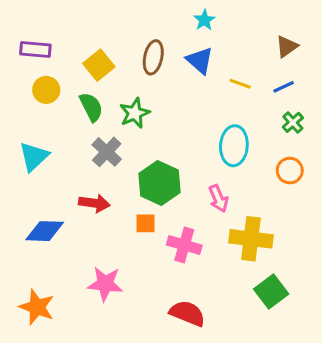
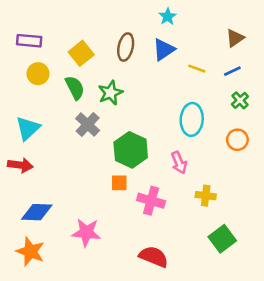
blue triangle: (200, 60) -> (164, 50), turned 45
red arrow: (94, 203) -> (20, 165), moved
blue diamond: (45, 231) -> (37, 212), moved
yellow cross: (251, 239) -> (206, 196), size x0.6

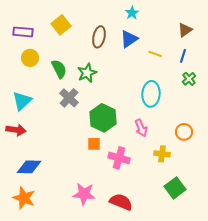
yellow square: (81, 53) -> (61, 25), moved
blue line: (232, 71) -> (183, 56), turned -48
orange circle: (237, 140) -> (184, 132), moved
pink star: (86, 232) -> (84, 194), moved

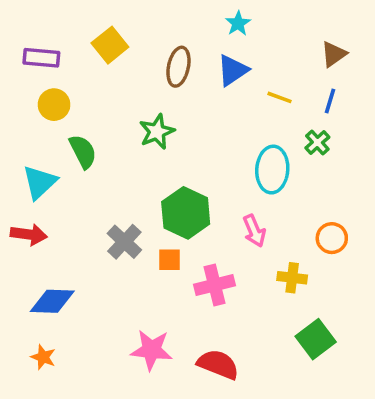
green semicircle: (59, 69) -> (83, 151), moved
green cross: (189, 79) -> (317, 142), moved
gray cross: (69, 98) -> (124, 242), moved
pink cross: (119, 158) -> (215, 285), turned -30
orange star: (24, 198) -> (43, 357), size x0.6

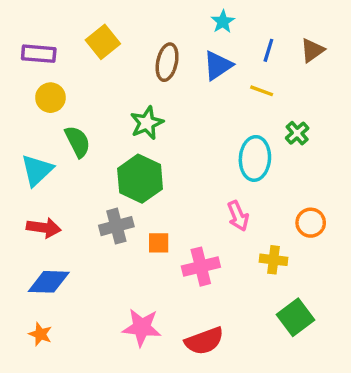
blue line: (330, 101) -> (268, 50), moved
green hexagon: (186, 213) -> (140, 179), moved
red arrow: (29, 234) -> (44, 228), moved
gray cross: (124, 242) -> (116, 226), turned 32
red semicircle: (218, 364) -> (204, 341), turned 138

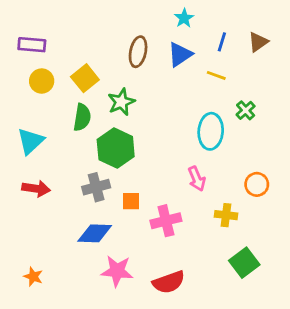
yellow square: (103, 42) -> (85, 78), moved
green semicircle: (78, 142) -> (82, 117), moved, turned 36
blue diamond: (49, 282) -> (95, 233), moved

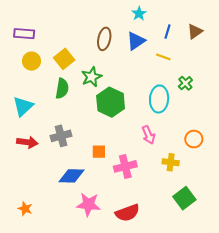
green hexagon: (116, 148) -> (111, 102), moved
gray cross: (96, 187) -> (61, 136), moved

